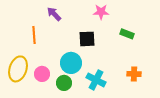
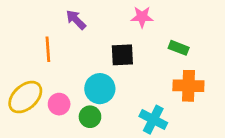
yellow ellipse: (18, 69) -> (25, 97), turned 30
orange cross: (134, 74) -> (188, 86), moved, size x1.5
cyan cross: (96, 80) -> (153, 120), moved

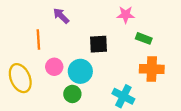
pink star: (142, 17) -> (126, 15), moved
yellow ellipse: (25, 97) -> (20, 78), turned -72
pink circle: (59, 104) -> (54, 67), moved

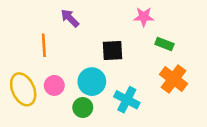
pink circle: (54, 67) -> (54, 85), moved
orange cross: (152, 69) -> (173, 79), turned 35
cyan cross: (123, 96) -> (127, 100), moved

